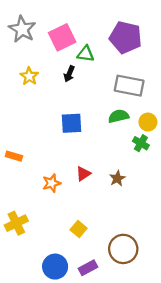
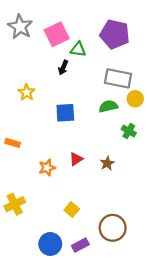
yellow star: (29, 76) -> (27, 92), moved
yellow circle: (148, 122) -> (135, 99), moved

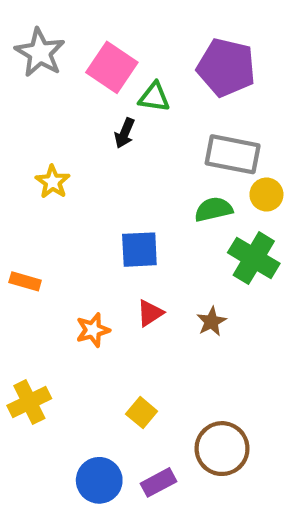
pink square: (57, 34) -> (112, 67), turned -30
blue square: (65, 113) -> (139, 250), moved
green cross: (129, 131) -> (254, 258), size x1.6

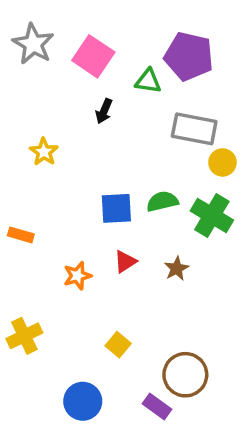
green triangle: (154, 97) -> (148, 81), moved
green semicircle: (214, 209) -> (162, 201), moved
purple rectangle: (158, 482) -> (157, 407), moved, turned 64

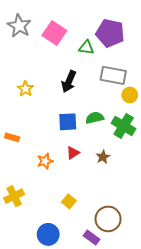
black arrow: (104, 111) -> (69, 82), moved, size x1.5

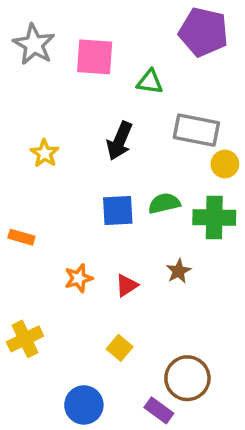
pink square: (54, 33) -> (95, 57), turned -30
purple pentagon: (110, 33) -> (203, 32), moved
green cross: (124, 126) -> (214, 218), turned -30
red triangle: (73, 153) -> (127, 285), moved

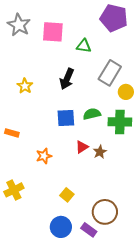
gray rectangle: (196, 130) -> (110, 73), turned -70
red triangle: (127, 285) -> (82, 147), moved
blue circle: (84, 405) -> (61, 227), moved

